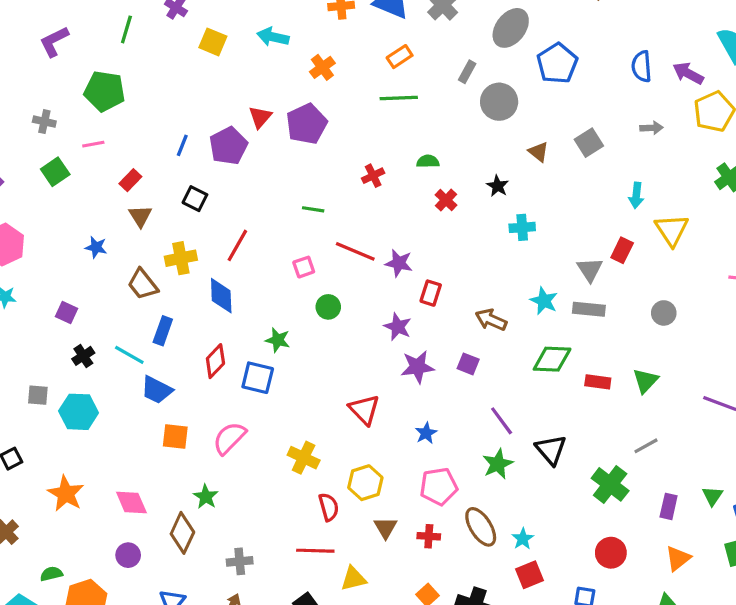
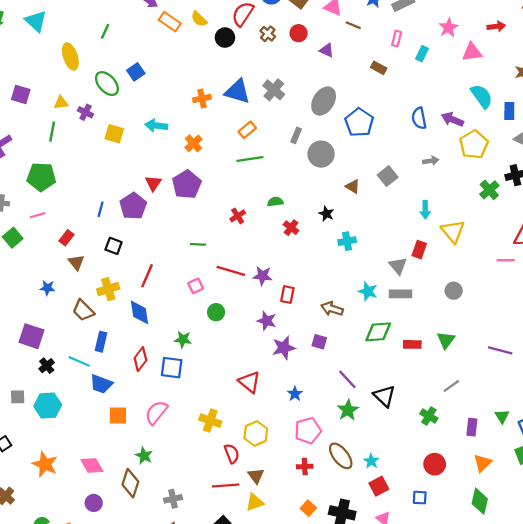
purple square: (66, 312) -> (31, 336), size x1.6
green cross: (610, 484) -> (429, 416), size x0.7
brown triangle: (385, 528) -> (256, 476), moved

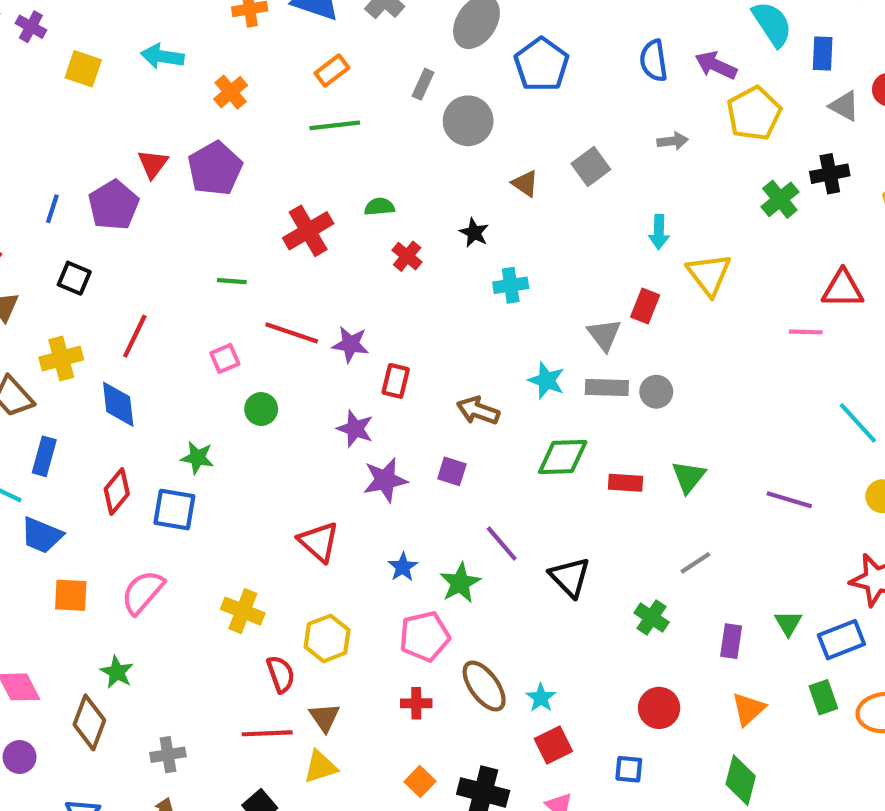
red cross: (238, 216) -> (308, 231), size x1.6
gray circle: (454, 291) -> (656, 392), moved
green star: (348, 410) -> (460, 583), moved

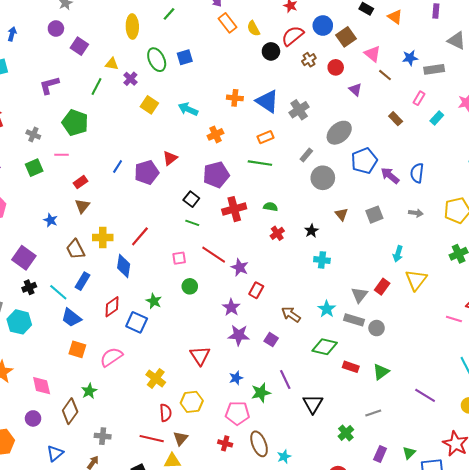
purple arrow: (716, 65) -> (390, 176), moved
purple pentagon: (215, 169) -> (216, 175), moved
black square: (74, 278) -> (191, 199), moved

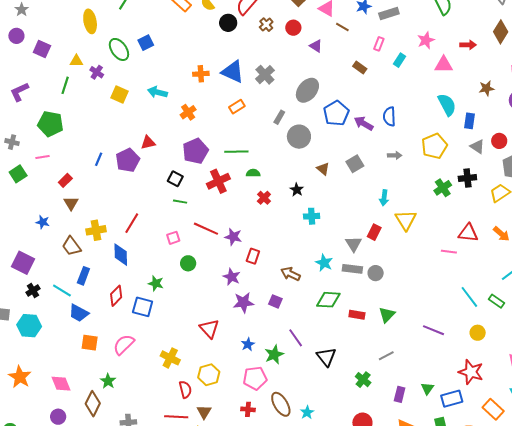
red triangle: (170, 158) -> (148, 143), turned 35
green line: (260, 163) -> (236, 152), moved

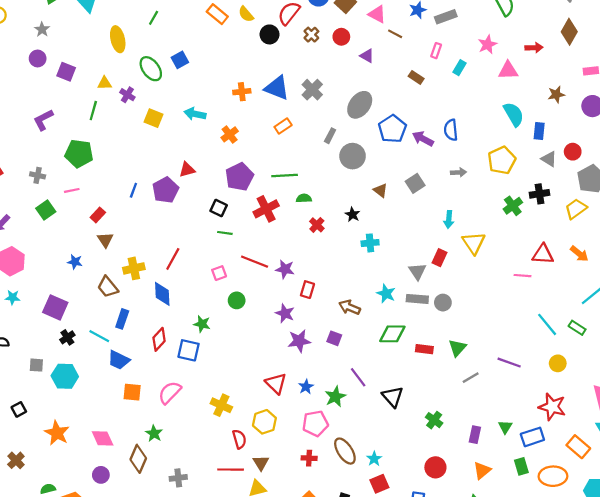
red triangle: (209, 329) -> (276, 383), moved
gray line: (386, 356) -> (471, 378), moved

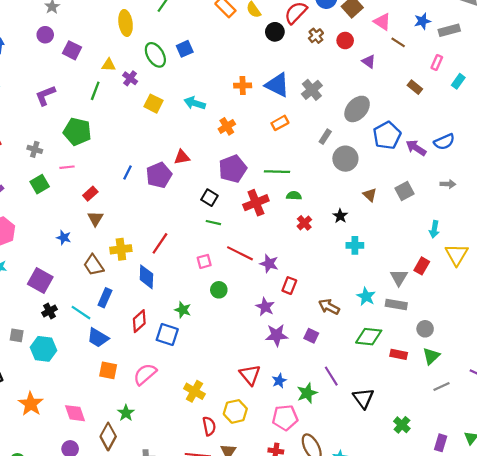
blue semicircle: (451, 130) -> (444, 142), turned -114
gray circle: (443, 303) -> (425, 329), moved

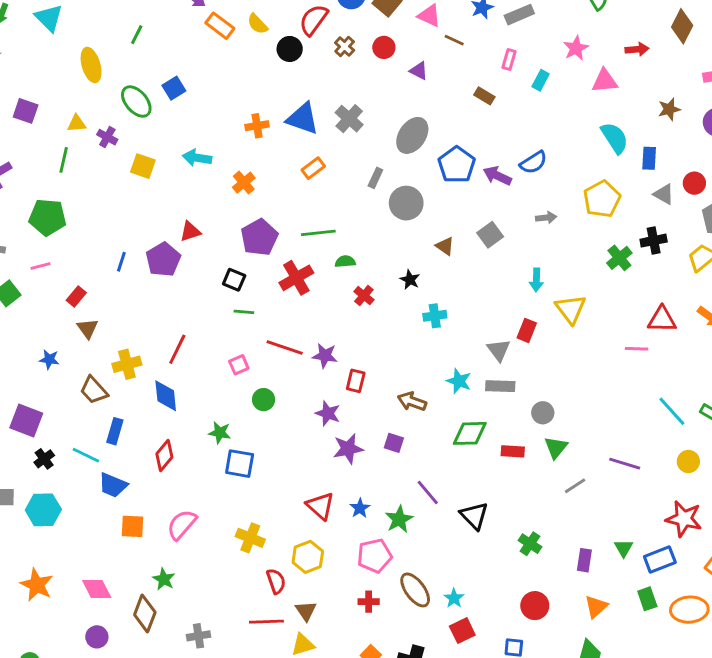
blue square: (167, 335) -> (240, 464), moved

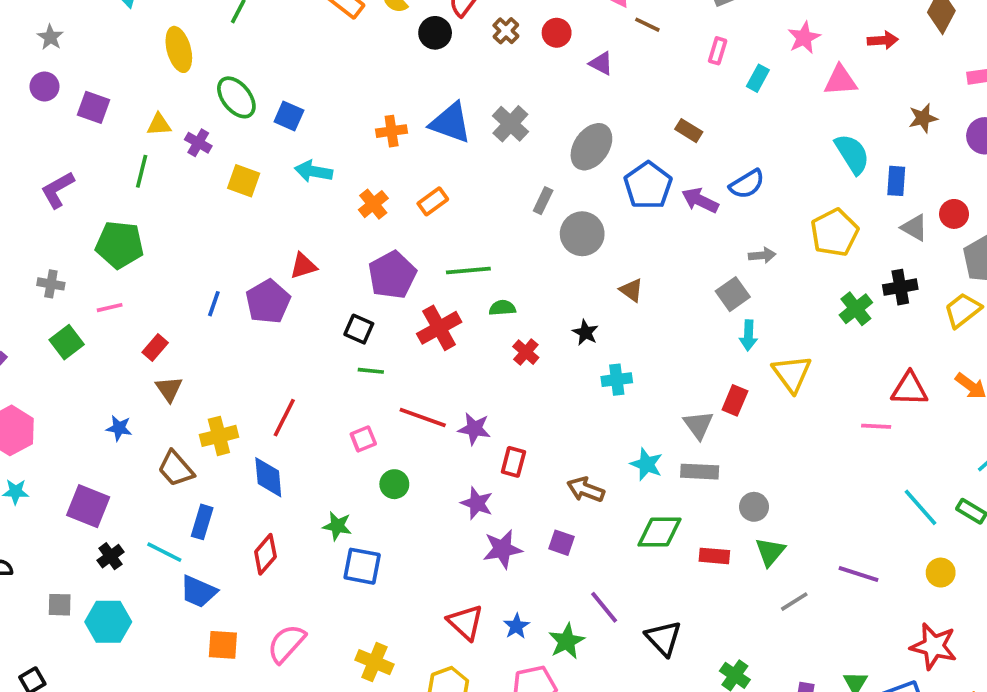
blue square: (174, 88) -> (289, 116), moved, turned -35
brown rectangle: (484, 96) -> (689, 131), moved
orange rectangle: (313, 168) -> (433, 201), moved
gray square: (490, 235) -> (733, 294), moved

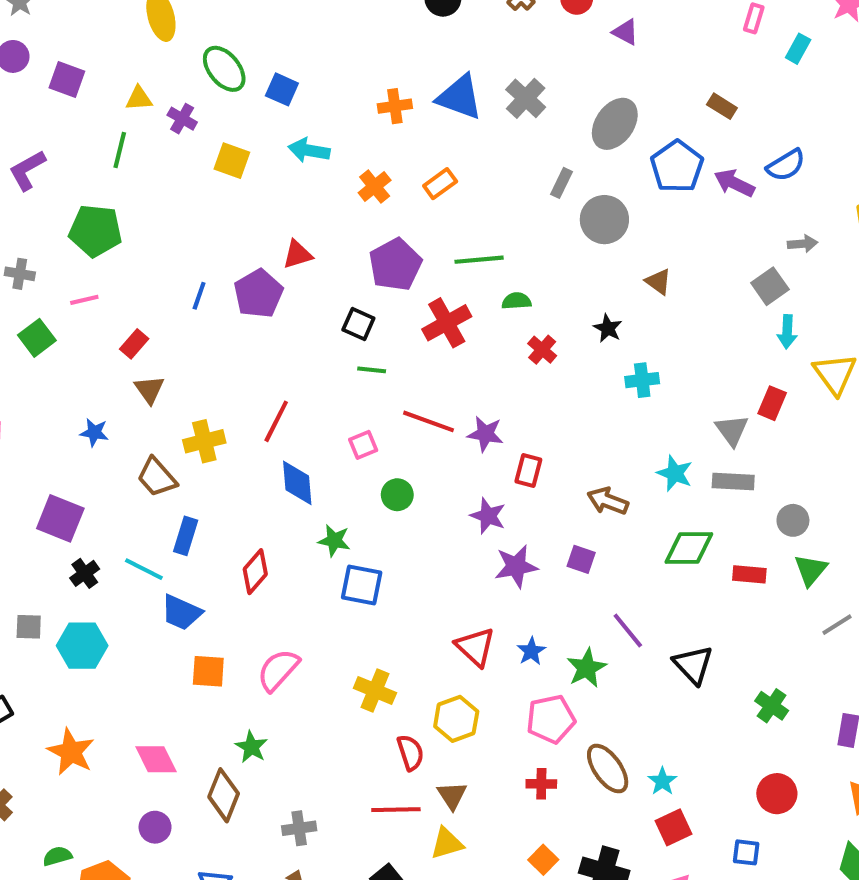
blue diamond: (268, 477) -> (297, 483), moved

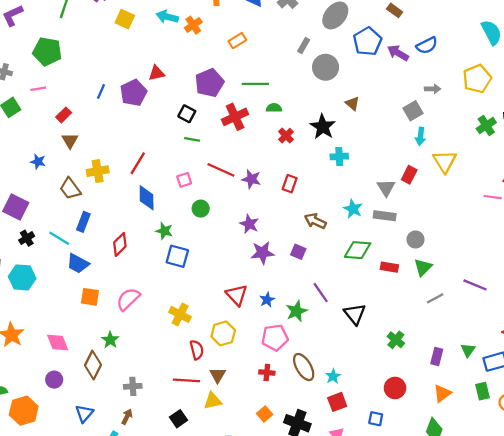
orange cross: (375, 186) -> (193, 25), moved
black star: (608, 328) -> (323, 127), size x1.6
red rectangle: (528, 470) -> (290, 184), moved

